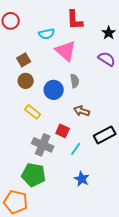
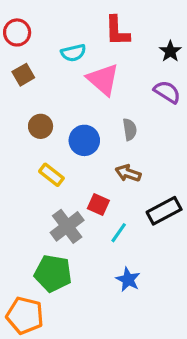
brown square: (24, 60) -> (23, 75), moved
gray semicircle: (75, 81) -> (130, 129), moved
gray cross: (43, 145) -> (67, 226), turned 30

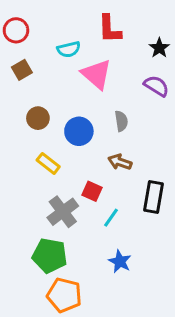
black rectangle: (164, 211) -> (153, 197), turned -52
orange pentagon: (25, 316) -> (64, 295), moved

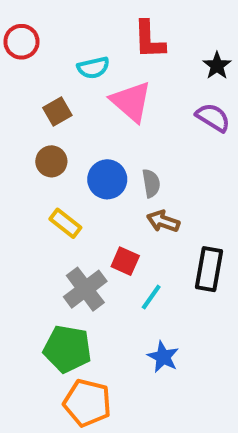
brown square: (22, 70) -> (57, 112), moved
gray semicircle: (121, 121) -> (151, 183), moved

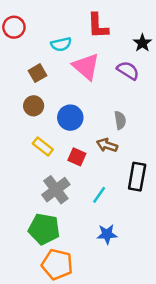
purple semicircle: (213, 118) -> (128, 70), moved
gray semicircle: (151, 183) -> (120, 120), moved
red square: (125, 261) -> (77, 157), moved
blue star: (163, 357) -> (107, 234), turned -30

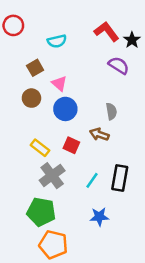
red L-shape: (98, 26) -> (107, 31), moved, turned 145
pink triangle: (86, 67) -> (59, 84), moved, size x0.6
yellow rectangle: (43, 146) -> (40, 148), moved
black rectangle: (137, 177) -> (120, 178), moved

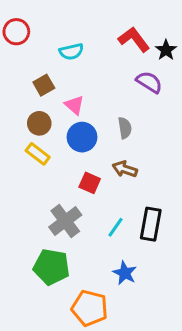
gray semicircle: (111, 111) -> (125, 128), moved
yellow rectangle: (40, 148) -> (38, 154), moved
blue star: (99, 217) -> (125, 273), turned 30
orange pentagon: (53, 245) -> (90, 308), moved

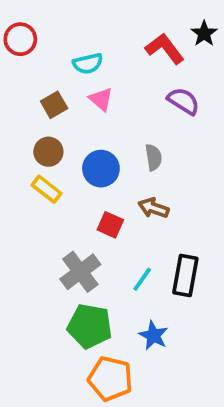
black star: (166, 50) -> (204, 34), moved
pink triangle: (74, 105) -> (101, 99), moved
green pentagon: (51, 267) -> (90, 326), moved

